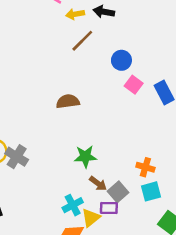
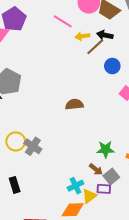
brown line: (82, 41) -> (95, 47), moved
blue circle: (121, 60) -> (112, 66), moved
green star: (85, 157) -> (105, 149), moved

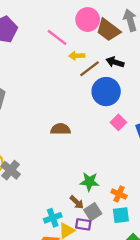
black arrow: (105, 35) -> (115, 62), moved
blue circle: (112, 66) -> (106, 92), size x1.6

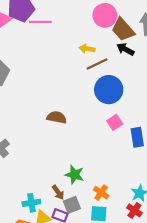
pink line: (57, 37) -> (40, 22), moved, turned -50
black arrow: (115, 62) -> (125, 49), moved

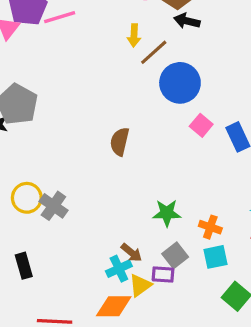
yellow arrow: (87, 49) -> (134, 35), turned -80
brown semicircle: (57, 117) -> (120, 142), turned -72
brown arrow: (58, 192) -> (131, 253), moved

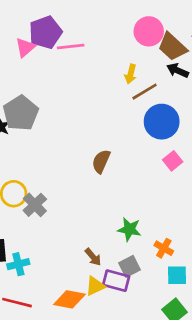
cyan square: (215, 257) -> (177, 275), moved
cyan cross: (119, 269) -> (18, 264), moved
purple rectangle: (163, 275) -> (116, 281), size x1.4

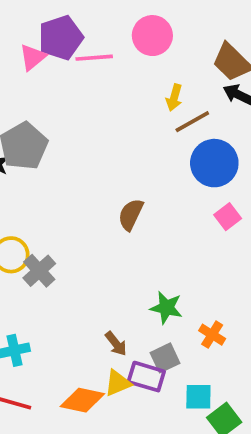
pink circle: (149, 31) -> (152, 36), moved
cyan square: (177, 275) -> (198, 397), moved

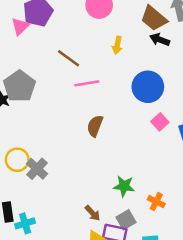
pink line: (94, 58) -> (87, 83), moved
brown line: (192, 122) -> (68, 58), moved, turned 70

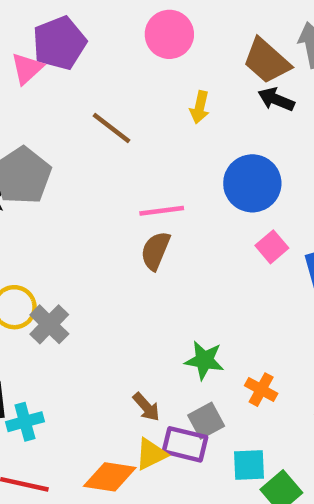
pink line: (87, 83) -> (162, 211), moved

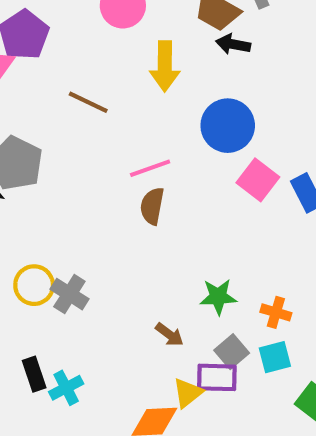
yellow arrow: (200, 107) -> (165, 66), size x1.6
pink square: (272, 247) -> (258, 180), size x1.4
brown arrow: (146, 407) -> (169, 334), moved
cyan square: (249, 465) -> (275, 357), moved

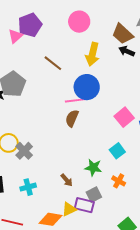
blue circle: (228, 126) -> (87, 87), moved
cyan square: (275, 357) -> (117, 151), moved, turned -35
cyan cross: (66, 388) -> (28, 187), moved

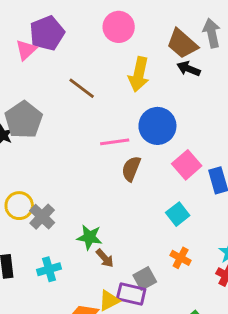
blue circle: (87, 87) -> (157, 126), moved
brown semicircle: (72, 118) -> (131, 169), moved
green star: (93, 168) -> (89, 237), moved

